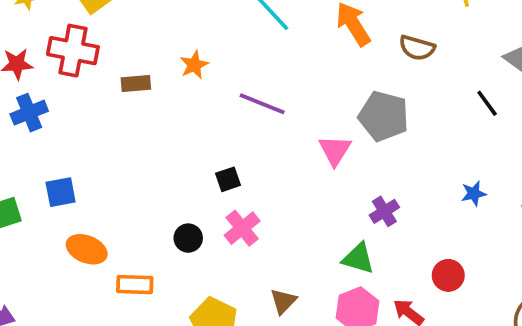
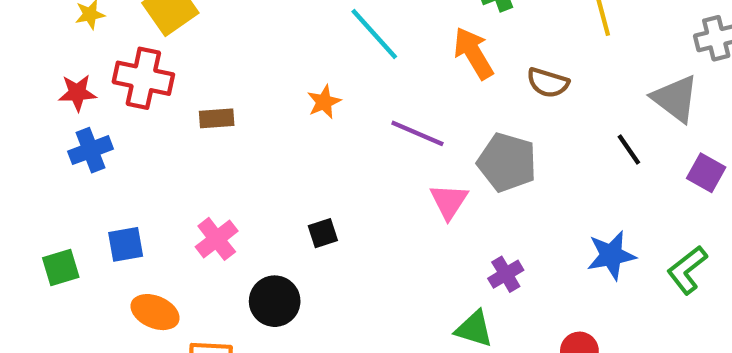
orange star: (194, 65) -> (324, 102), moved
purple line: (262, 104) -> (417, 133), moved
blue star: (474, 194) -> (611, 255), size x1.6
pink cross: (242, 228) -> (217, 239), moved
black circle: (188, 238) -> (275, 301), size x1.5

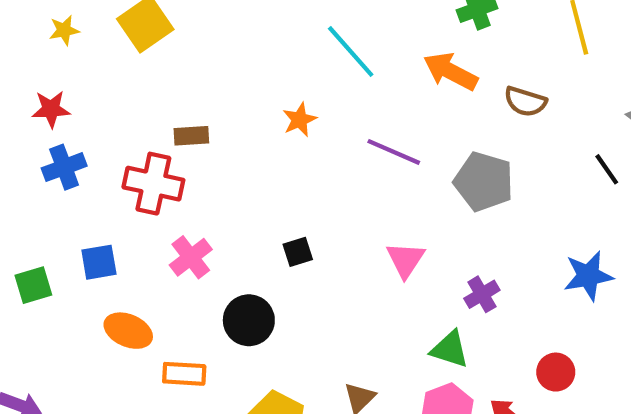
orange arrow: (473, 53) -> (450, 71), turned -32
red cross: (143, 78) -> (153, 184), moved
pink triangle: (449, 201) -> (405, 260), moved

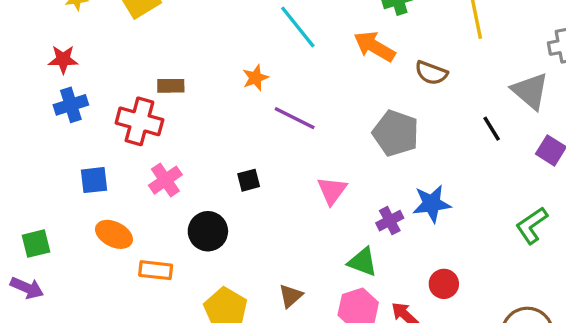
purple line: (394, 152) -> (295, 118), moved
blue star: (588, 276) -> (432, 204), moved
green square: (33, 285) -> (36, 244), moved

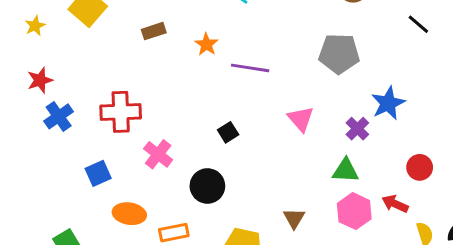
brown rectangle: (171, 86) -> (154, 31), moved

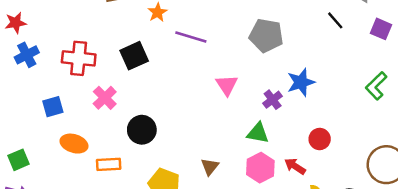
black square: (228, 132) -> (134, 56), moved, size x1.6

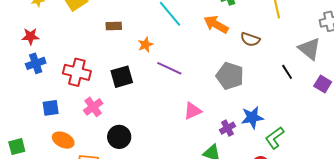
pink triangle: (227, 85) -> (193, 111), turned 30
green L-shape: (376, 86) -> (275, 138), moved

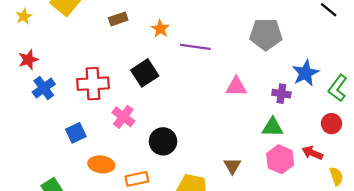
pink triangle: (193, 111) -> (236, 87), turned 42
purple cross: (228, 128) -> (281, 94), turned -35

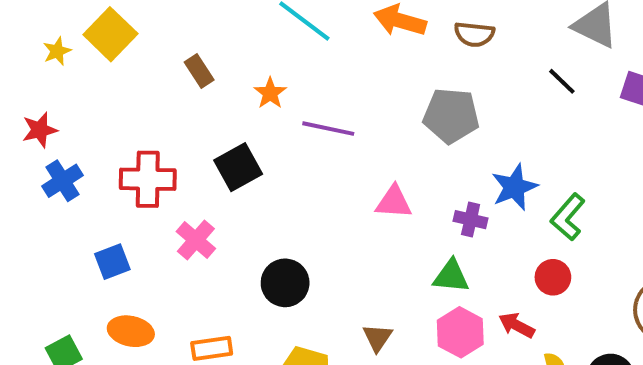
yellow star: (24, 16) -> (57, 51), moved
brown rectangle: (118, 19) -> (199, 71), turned 72
black circle: (163, 141) -> (285, 283), moved
orange ellipse: (101, 164) -> (131, 331), moved

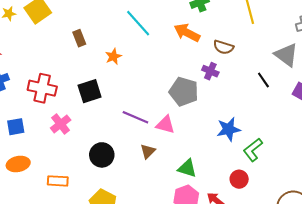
gray pentagon: (451, 116) -> (184, 92), moved
purple line: (328, 129) -> (135, 117), moved
purple cross: (471, 220) -> (210, 71), moved
orange ellipse: (131, 331) -> (18, 164), turned -35
brown triangle: (377, 338) -> (148, 151), moved

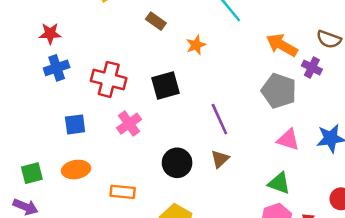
orange arrow: (187, 33) -> (282, 45), moved
brown rectangle: (79, 38) -> (156, 21), turned -35
purple line: (135, 117) -> (219, 119), turned 40
pink triangle: (165, 125) -> (288, 140), moved
brown triangle: (148, 151) -> (220, 159), moved

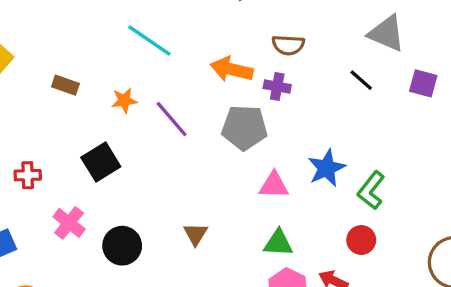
orange star: (196, 45) -> (124, 101), turned 30
red cross: (109, 79) -> (28, 175), size x0.6
purple line: (219, 119) -> (172, 119), moved
black circle: (177, 163) -> (122, 246), moved

